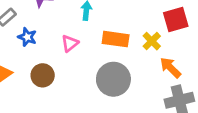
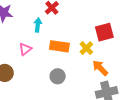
gray circle: (113, 79) -> (58, 76), size x0.6

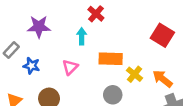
red square: (104, 32) -> (162, 35), turned -36
yellow cross: (86, 48) -> (134, 74), moved

